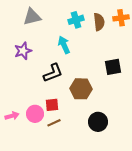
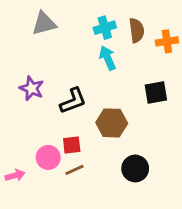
orange cross: (121, 18) -> (167, 41), moved
cyan arrow: (64, 45) -> (108, 58), moved
purple star: (23, 51) -> (32, 88), moved, turned -30
pink arrow: (12, 116) -> (15, 175), moved

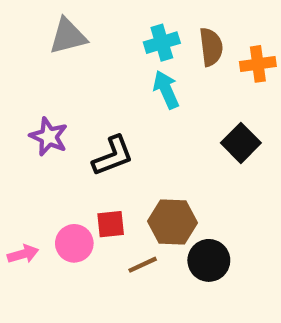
black square: (156, 93) -> (241, 143), turned -35
brown hexagon: (112, 123) -> (173, 222), moved
brown line: (74, 170) -> (143, 265), moved
pink arrow: (15, 175) -> (23, 254), moved

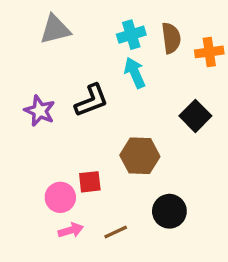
black L-shape: (113, 156) -> (91, 100), moved
brown hexagon: (173, 222) -> (140, 156), moved
pink arrow: (23, 254) -> (71, 230), moved
brown line: (143, 265) -> (116, 232), moved

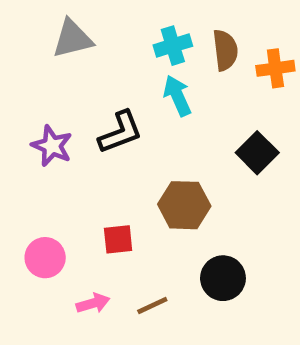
pink circle: (60, 197) -> (45, 258), moved

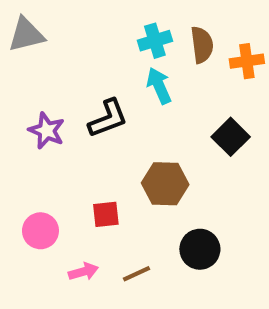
gray triangle: (72, 39) -> (26, 35), moved

